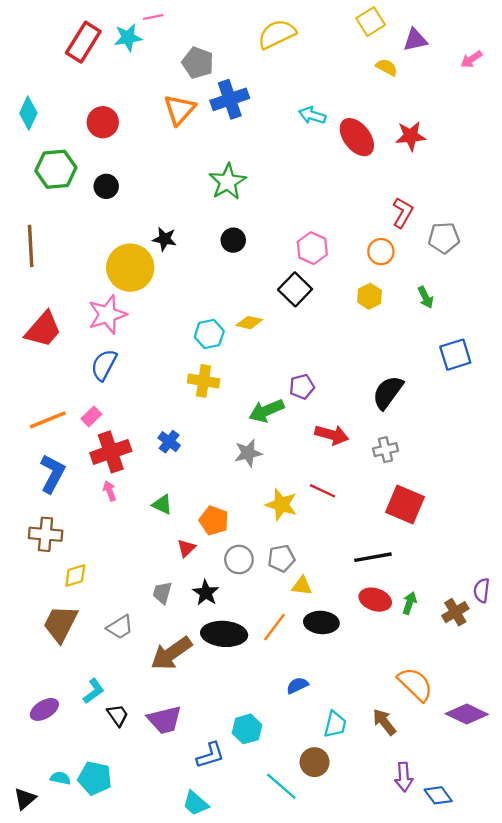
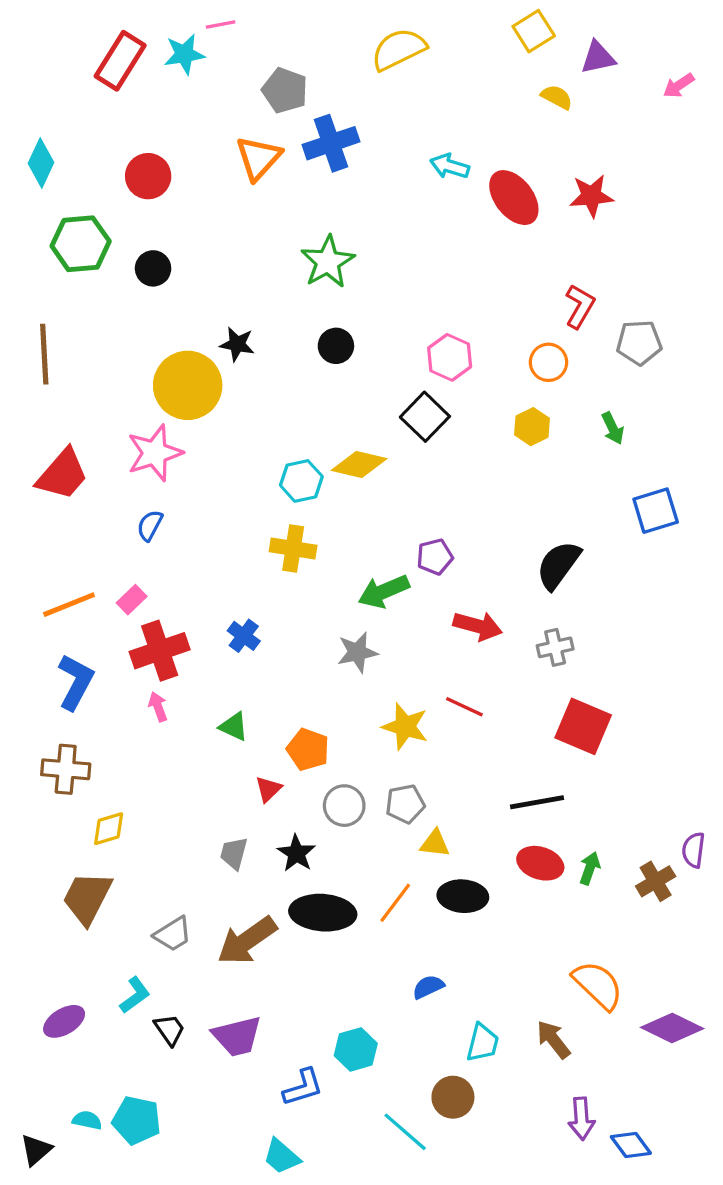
yellow diamond: (249, 323) -> (359, 464), size x1.4
blue semicircle: (104, 365) -> (150, 525), size x0.7
gray trapezoid: (120, 627) -> (173, 934), moved

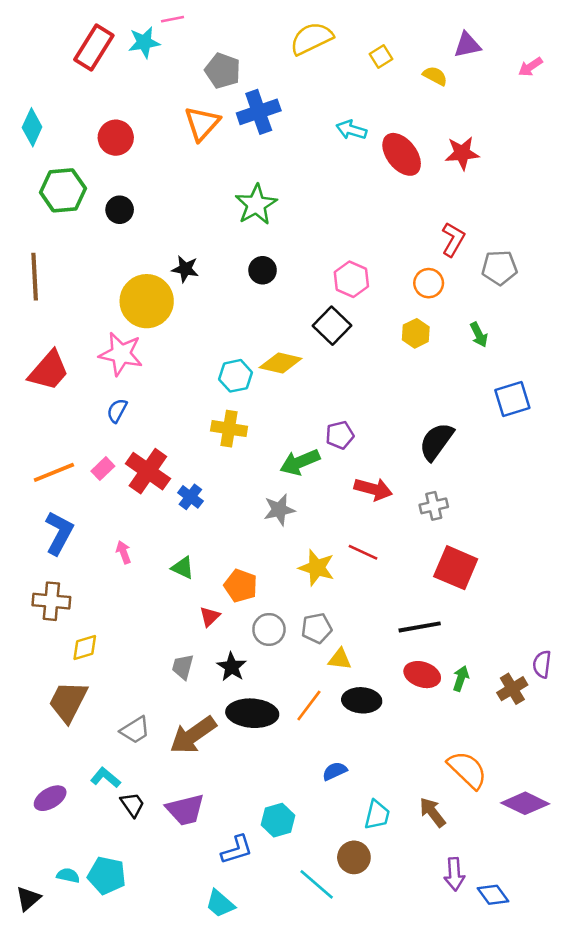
yellow square: (534, 31) -> (381, 57), moved, size x0.7
pink star: (155, 453) -> (121, 354), turned 30
red cross: (160, 651) -> (148, 471), moved, turned -36
cyan L-shape: (135, 995) -> (105, 778), turned -104

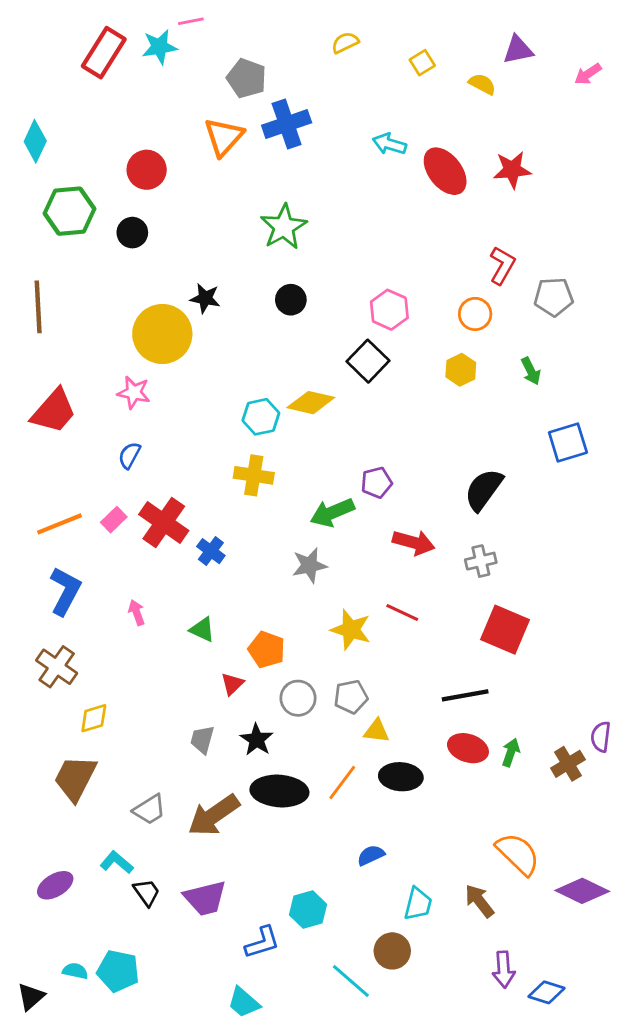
yellow semicircle: (311, 38) -> (345, 43), size x0.6
red circle: (116, 138) -> (147, 170), moved
pink star: (121, 354) -> (134, 393), size x0.7
brown cross: (51, 601) -> (57, 667), turned 30
blue diamond: (493, 895) -> (546, 992), turned -36

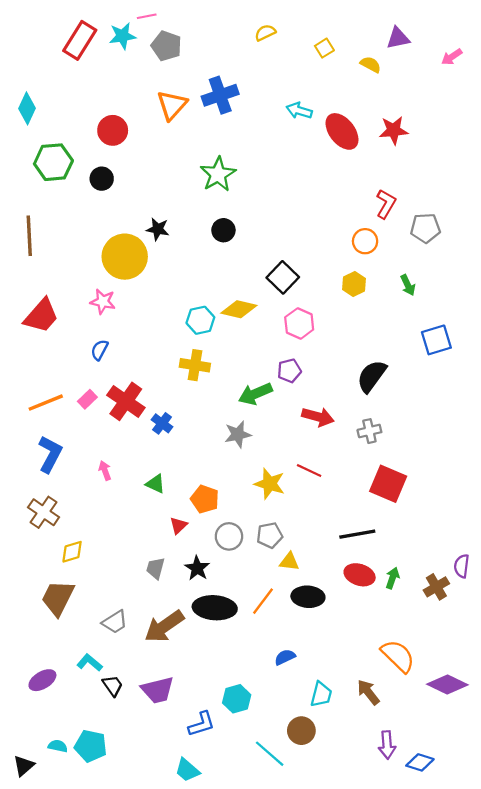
gray pentagon: (247, 78) -> (166, 46), moved
pink hexagon: (389, 310) -> (299, 323), moved

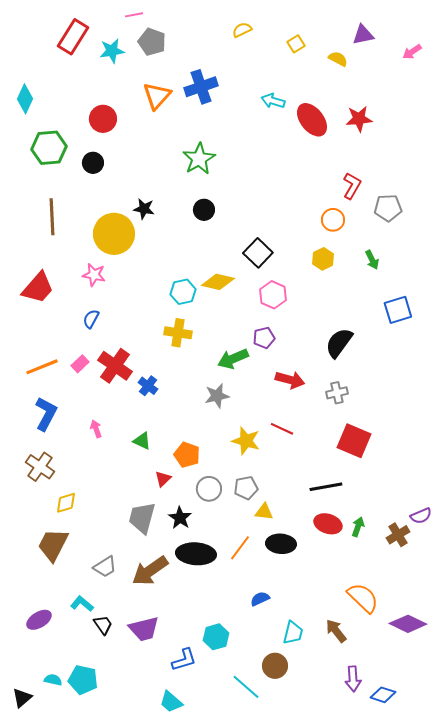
cyan star: (123, 36) -> (112, 51), moved
brown line: (29, 236) -> (52, 217), moved
purple semicircle: (462, 566) -> (421, 516), turned -120
gray trapezoid: (155, 568) -> (142, 518), size x1.6

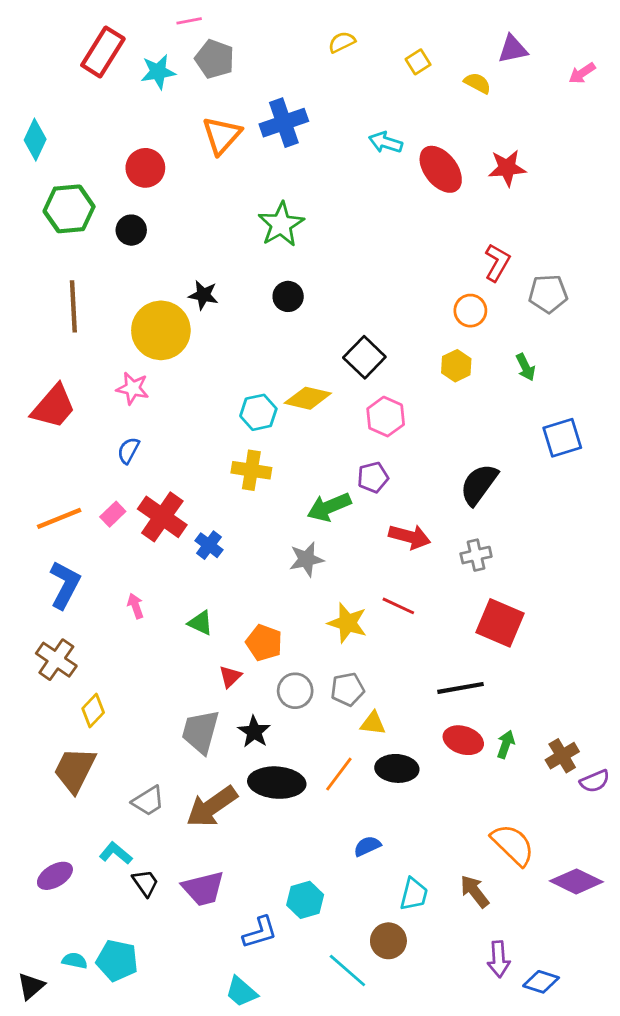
yellow diamond: (66, 503) -> (93, 710), turned -30
purple semicircle: (421, 516) -> (595, 781), moved

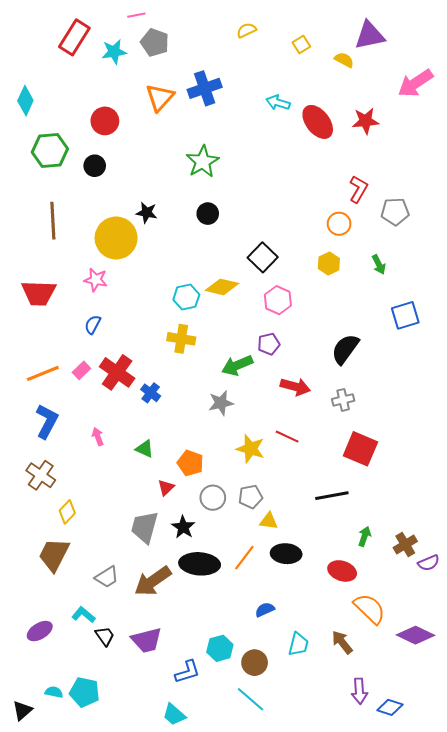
purple triangle: (513, 49) -> (370, 35), size x1.4
pink arrow: (582, 73) -> (415, 83), moved, size x1.8
red trapezoid: (54, 407) -> (39, 293), turned 51
red ellipse: (463, 740) -> (342, 571), moved
brown circle: (388, 941) -> (255, 663), moved

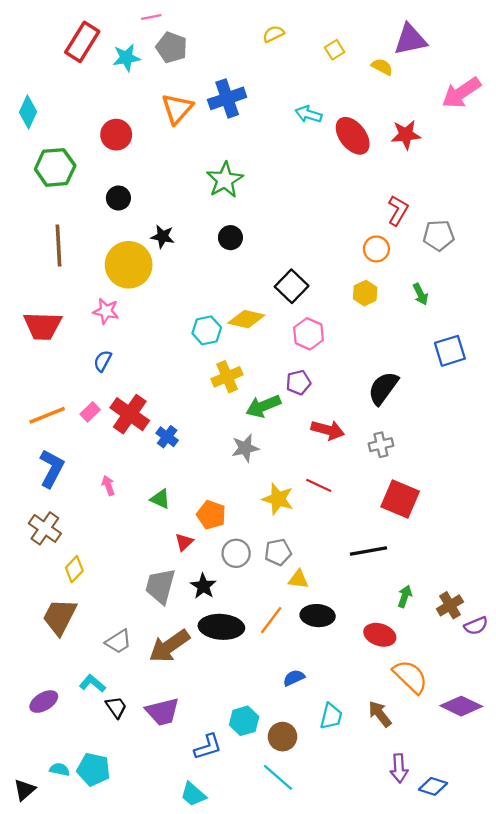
black circle: (95, 166) -> (118, 198), moved
yellow cross: (181, 339) -> (227, 377), moved, turned -32

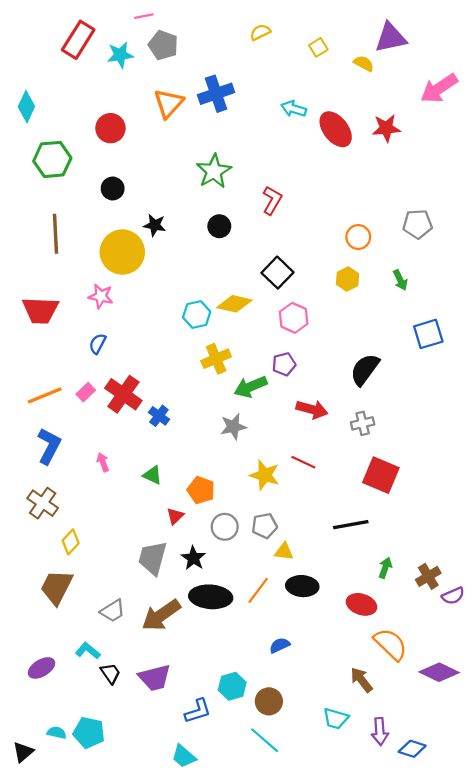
red L-shape: (398, 210) -> (272, 200), moved
cyan trapezoid: (331, 716) -> (336, 719), moved, turned 92

